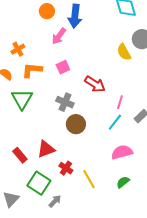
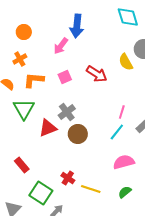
orange circle: (47, 11) -> (24, 32), moved
red arrow: (95, 84) -> (97, 74), moved
gray cross: (65, 102) -> (67, 112), turned 30
red triangle: (46, 149) -> (48, 128), moved
yellow line: (89, 179) -> (91, 189), turned -42

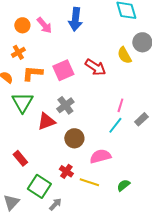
pink arrow: (61, 46) -> (44, 25), moved, turned -78
pink square: (65, 77) -> (63, 70), size x1.5
brown circle: (78, 134) -> (74, 138), moved
pink semicircle: (124, 162) -> (100, 156), moved

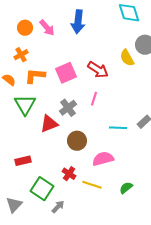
pink line: (120, 105) -> (94, 99), moved
cyan line: (115, 125) -> (118, 128), turned 54
red rectangle: (20, 158) -> (23, 161), turned -63

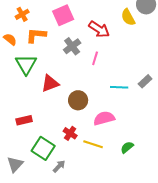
pink square: (66, 73) -> (63, 15), moved
gray cross: (68, 108) -> (72, 46), moved

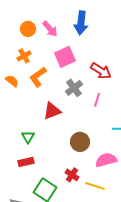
orange L-shape: (36, 35) -> (38, 77), turned -40
green triangle: (26, 64) -> (28, 137), moved, size x0.6
red triangle: (50, 83) -> (52, 111), moved

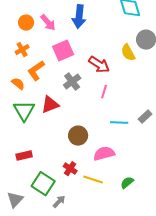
orange semicircle: (12, 81) -> (18, 84), moved
pink line: (97, 100) -> (104, 92), moved
green triangle: (28, 137) -> (24, 111), moved, size x1.6

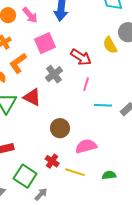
red triangle: (50, 105) -> (32, 97), turned 48
cyan line: (119, 123) -> (103, 105), moved
green semicircle: (127, 183) -> (109, 175), turned 32

